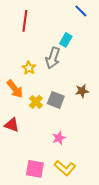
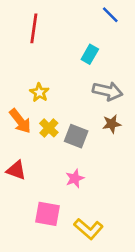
gray arrow: (53, 58) -> (108, 91), moved, turned -95
yellow cross: (36, 102) -> (49, 128), moved
pink star: (59, 138) -> (75, 178), moved
pink square: (35, 169) -> (48, 214), moved

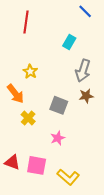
gray arrow: (108, 91) -> (83, 71), turned 95
yellow cross: (49, 128) -> (28, 118), moved
red triangle: (16, 170) -> (12, 162), moved

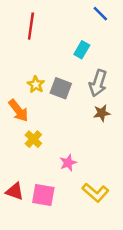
gray square: (59, 105) -> (61, 88), moved
yellow L-shape: (68, 177) -> (95, 193), moved

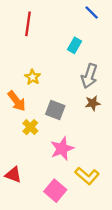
gray square: (61, 88) -> (55, 110), moved
pink star: (68, 163) -> (62, 149), size x1.5
pink square: (43, 195) -> (55, 191), moved, turned 30

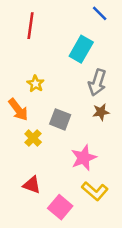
cyan rectangle: (75, 45) -> (81, 49), size x1.5
pink star: (62, 149) -> (84, 158), moved
red triangle: (13, 175) -> (32, 185), moved

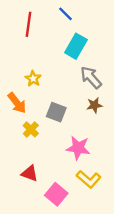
blue line: (100, 13) -> (66, 14), moved
gray arrow: (97, 82) -> (91, 77), turned 120
pink star: (84, 158) -> (78, 148), turned 30

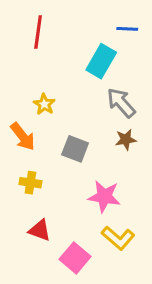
blue line: (66, 14) -> (127, 29), moved, turned -42
yellow cross: (31, 129) -> (30, 183), moved, turned -35

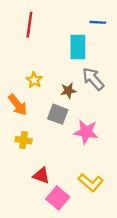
cyan rectangle: (101, 61) -> (78, 47), turned -30
brown star: (126, 140) -> (68, 91), moved
pink star: (104, 196) -> (86, 132), moved
red triangle: (40, 230) -> (41, 176), moved

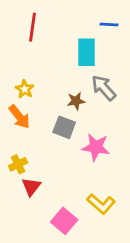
yellow star: (34, 80) -> (25, 89), moved
yellow cross: (24, 140) -> (18, 164), moved, turned -35
red triangle: (41, 176) -> (31, 187), moved, turned 48

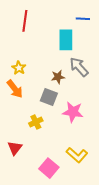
yellow cross: (18, 164) -> (36, 122), moved
red triangle: (31, 187) -> (15, 148), moved

